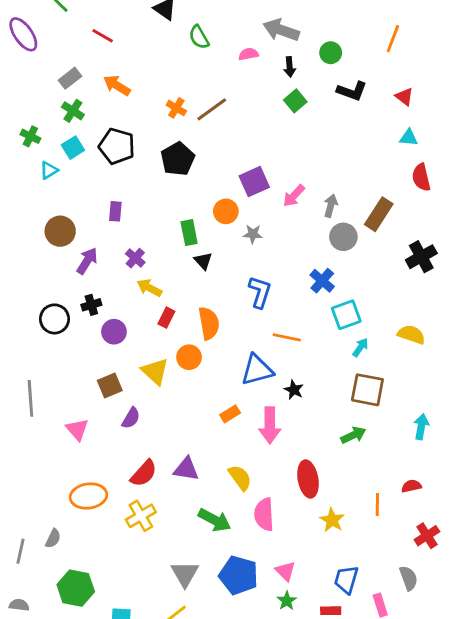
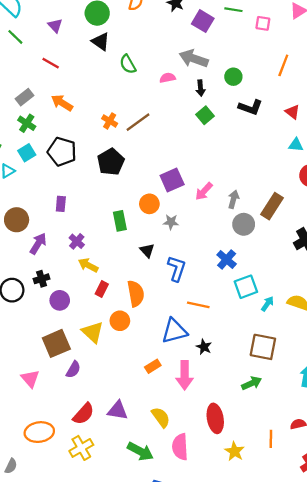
black triangle: (203, 261) -> (147, 250), moved
cyan arrow: (360, 347) -> (267, 304), moved
brown square: (110, 386) -> (56, 343), size x1.4

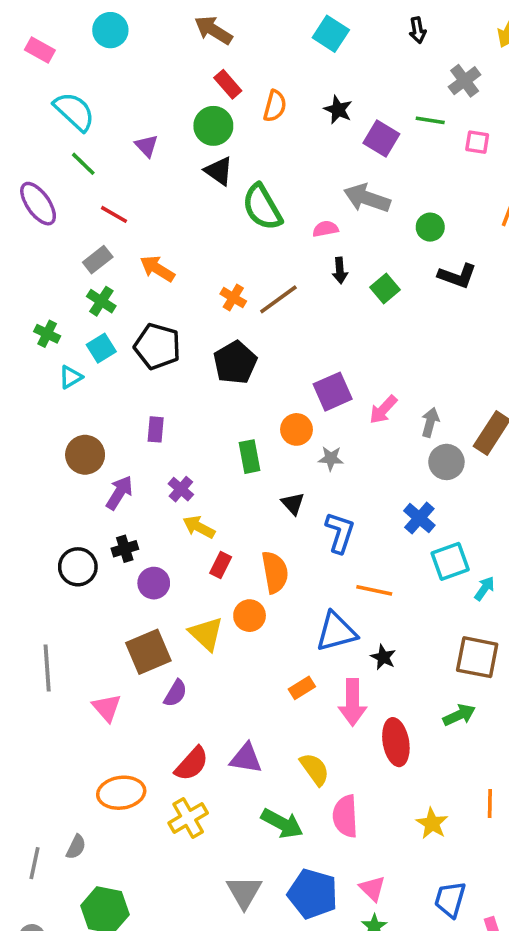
red line: (51, 63) -> (114, 214), moved
green semicircle: (128, 64) -> (262, 207), size x1.5
black arrow: (200, 88) -> (340, 270), moved
red ellipse: (215, 418) -> (396, 742), moved

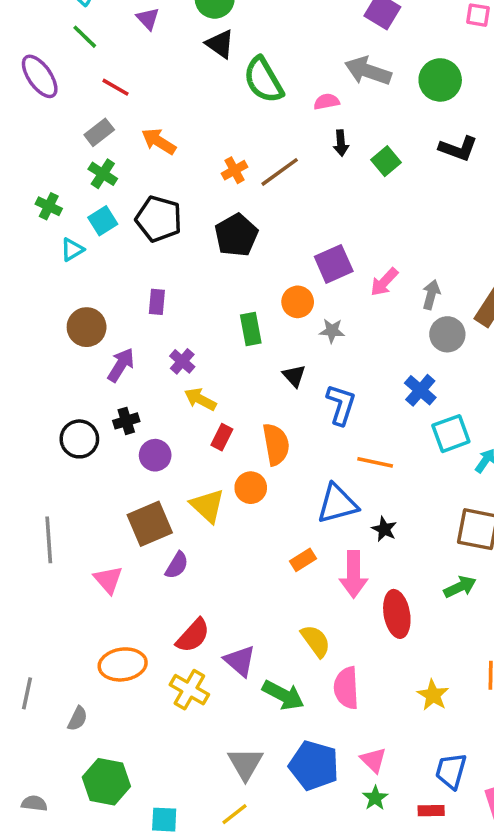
green circle: (430, 227) -> (440, 80), moved, size x1.5
orange cross: (233, 298) -> (234, 170), turned 30
purple triangle: (246, 758) -> (240, 661), moved, turned 32
yellow cross: (188, 818) -> (189, 690), turned -30
gray line: (34, 863) -> (27, 693), moved

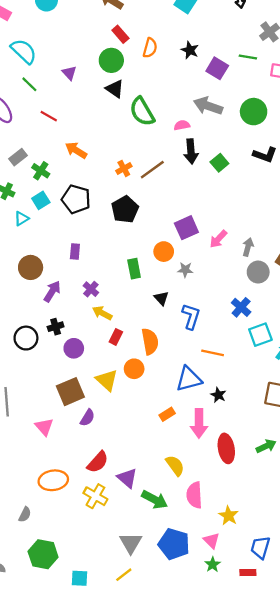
gray rectangle: (99, 132) -> (18, 157), moved
black arrow: (341, 143) -> (191, 151), size x1.5
green arrow: (460, 587) -> (266, 446), moved
yellow star: (433, 695) -> (229, 516), moved

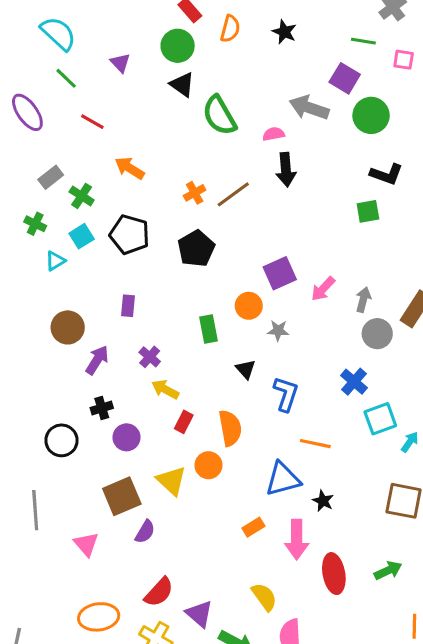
purple square: (217, 68) -> (345, 78), moved
green square: (219, 163) -> (368, 211), moved, turned 30
black circle: (26, 338) -> (61, 440), moved

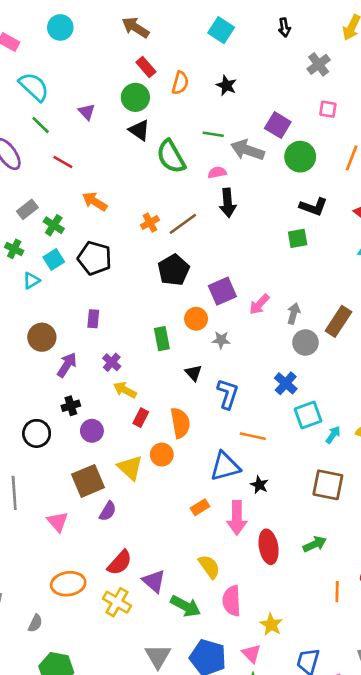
green line: (363, 41) -> (213, 134), moved
black pentagon: (196, 249) -> (174, 270), moved

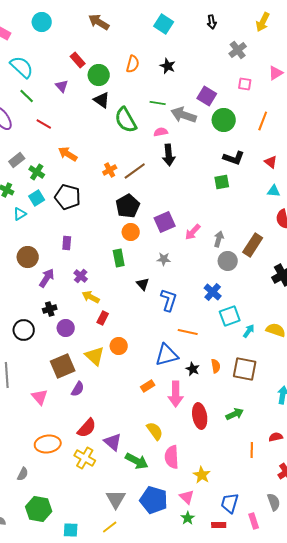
red rectangle: (146, 67) -> (78, 60), moved
orange circle: (196, 319) -> (131, 232), moved
orange semicircle: (180, 423) -> (216, 366), moved, size x0.6

